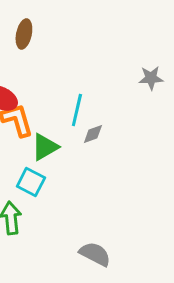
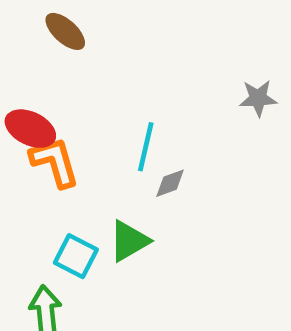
brown ellipse: (24, 34) -> (65, 31), turned -60
green triangle: (45, 147) -> (129, 241), moved

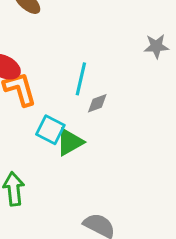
cyan square: (76, 256) -> (50, 130), moved

